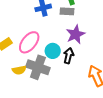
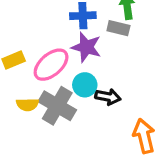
purple star: (75, 34) -> (86, 47), moved, turned 30
black arrow: (69, 56) -> (108, 97), turned 77

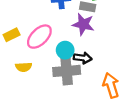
purple star: (86, 47) -> (83, 24), moved
gray cross: (57, 106) -> (67, 71), moved, turned -32

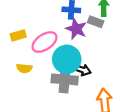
purple star: (83, 24) -> (76, 29), moved
cyan circle: (65, 50) -> (67, 59), size x1.6

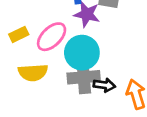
yellow semicircle: (24, 68) -> (33, 73), size x1.5
black arrow: (82, 70) -> (104, 85), moved

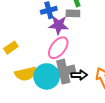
pink ellipse: (52, 37) -> (58, 48), moved
cyan circle: (82, 53) -> (47, 76), moved

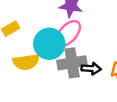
cyan circle: (47, 76) -> (49, 44), moved

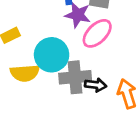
pink ellipse: (68, 33) -> (97, 33), moved

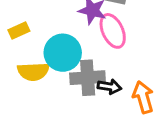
pink ellipse: (97, 33) -> (113, 31), turned -72

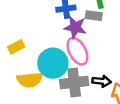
pink ellipse: (113, 31) -> (77, 51), moved
black arrow: (109, 87) -> (102, 81), moved

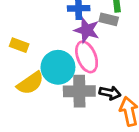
yellow rectangle: (16, 47) -> (19, 45), turned 42
yellow semicircle: (30, 80) -> (30, 83), turned -35

